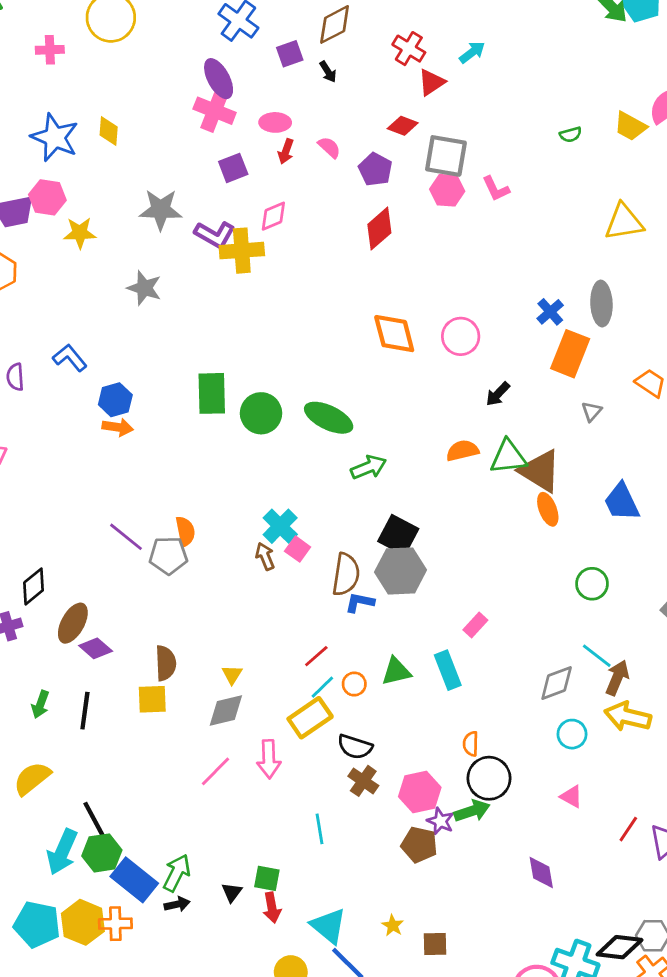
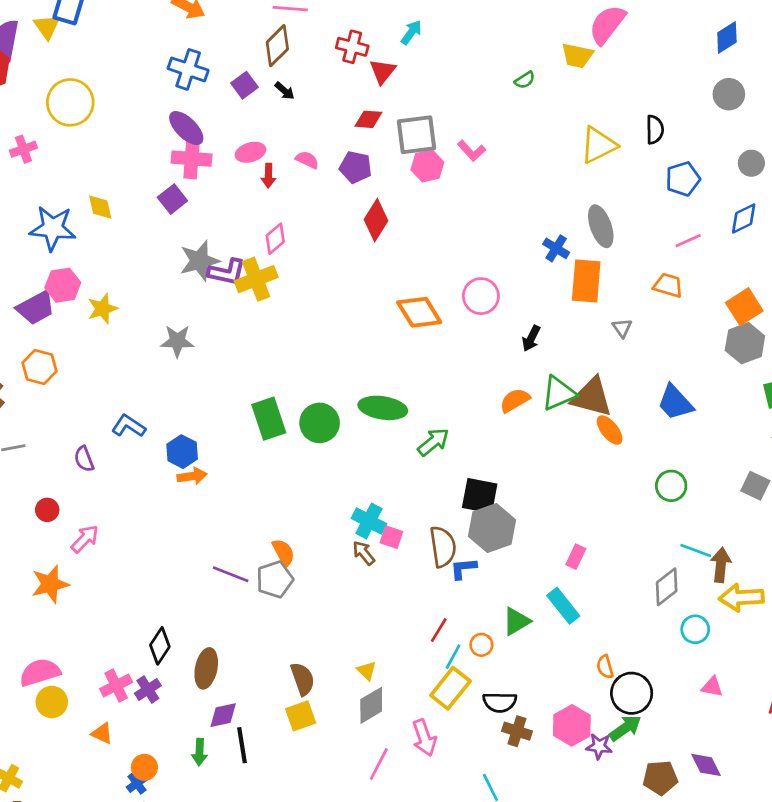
purple square: (233, 168) -> (172, 199), moved
gray star: (161, 210) -> (199, 261), moved
purple diamond: (96, 648) -> (223, 715), moved, turned -36
brown pentagon: (419, 845) -> (660, 778), moved

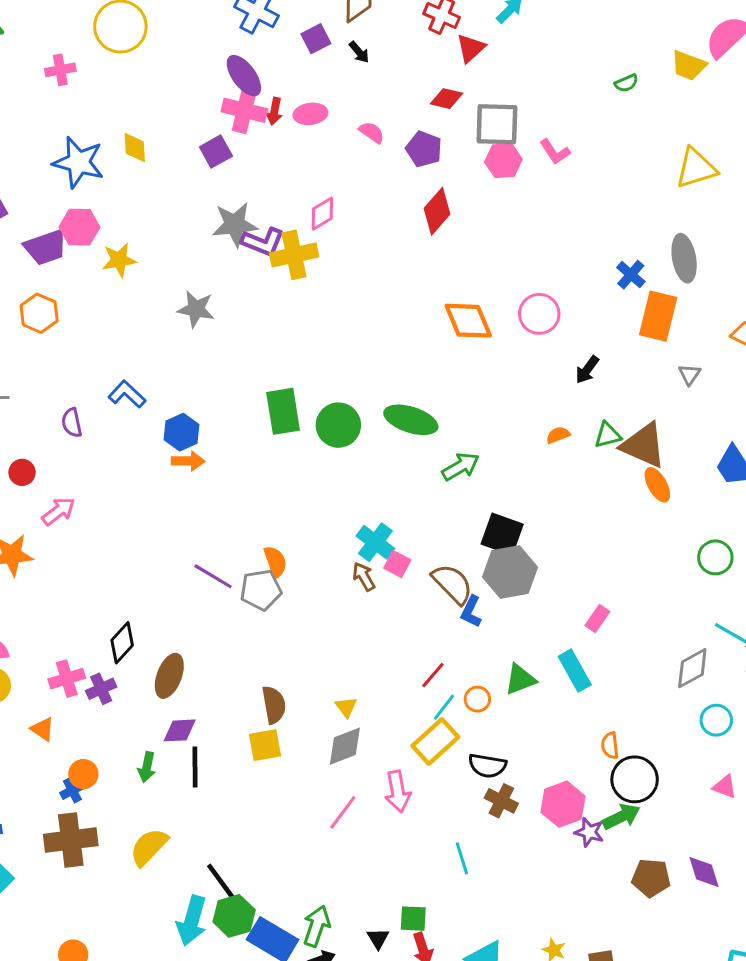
red arrow: (268, 176) -> (274, 111), moved
green triangle: (559, 393) -> (608, 435), size x0.7
orange semicircle: (515, 400) -> (558, 435), size x0.7
brown semicircle: (443, 547) -> (452, 584), turned -45
blue L-shape: (463, 568) -> (471, 612), turned -68

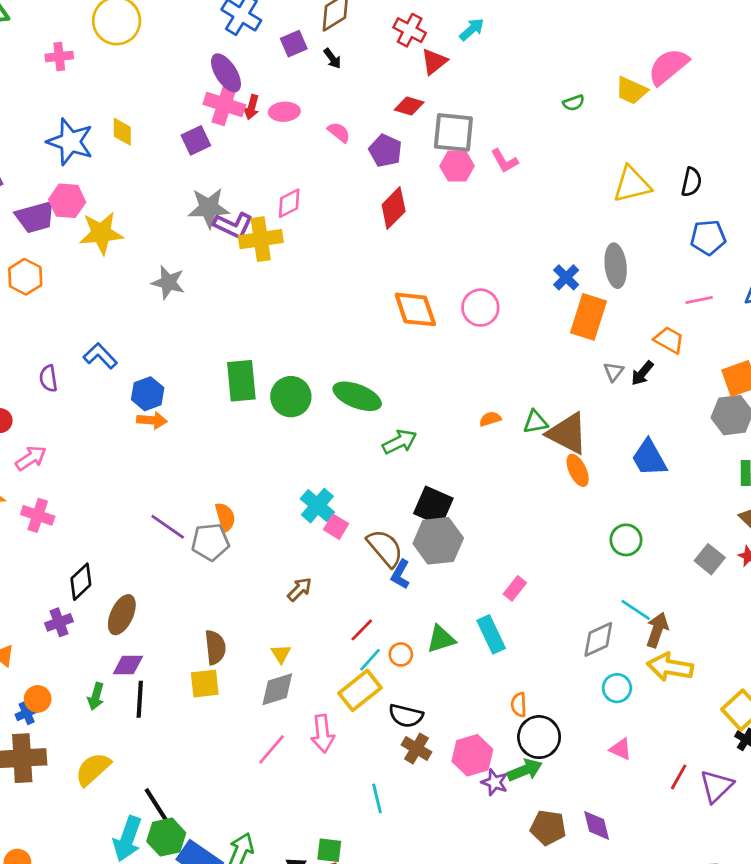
yellow star: (119, 260) -> (101, 233), size x1.4
black arrow: (587, 370) -> (642, 373), moved
brown arrow: (364, 577) -> (300, 589), moved, turned 72
pink cross: (67, 679) -> (38, 515), moved, turned 32

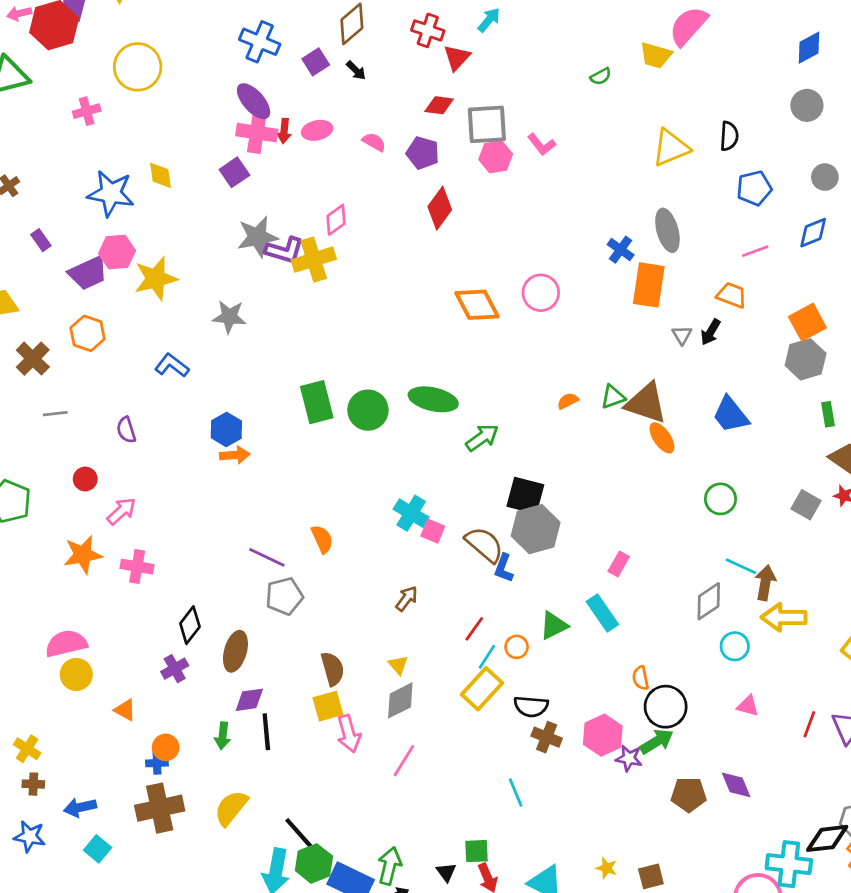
blue L-shape: (100, 356) -> (172, 365), moved
gray pentagon: (210, 542) -> (284, 596), moved
blue cross: (27, 713) -> (157, 763), turned 30
pink arrow: (323, 734) -> (349, 734), moved

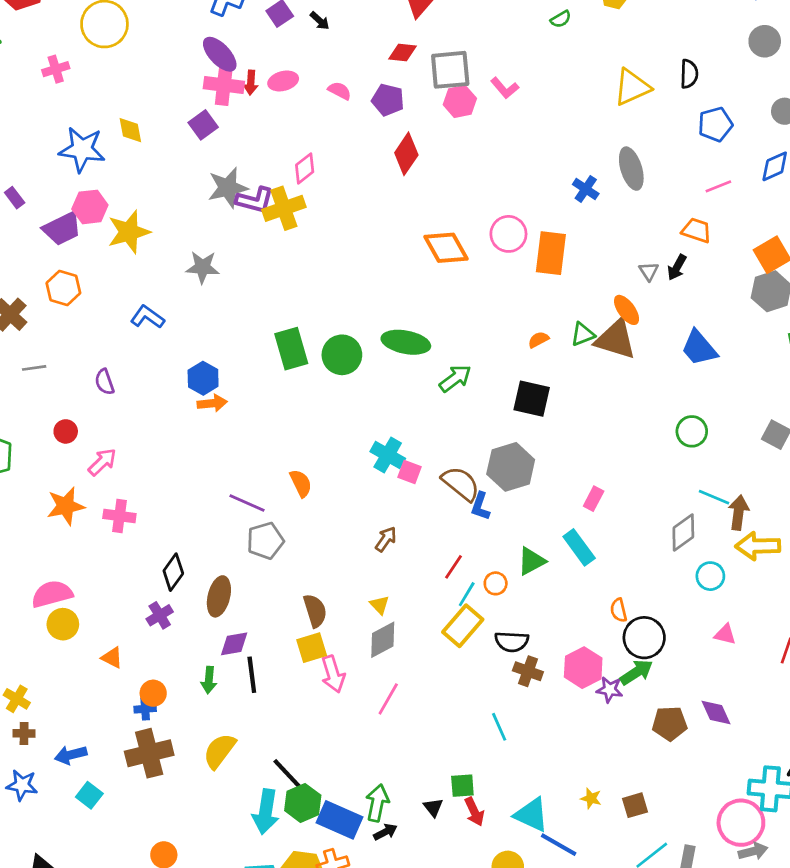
orange rectangle: (649, 285) -> (551, 253), moved
orange ellipse: (662, 438) -> (627, 310), moved
black square: (525, 495) -> (532, 399), moved

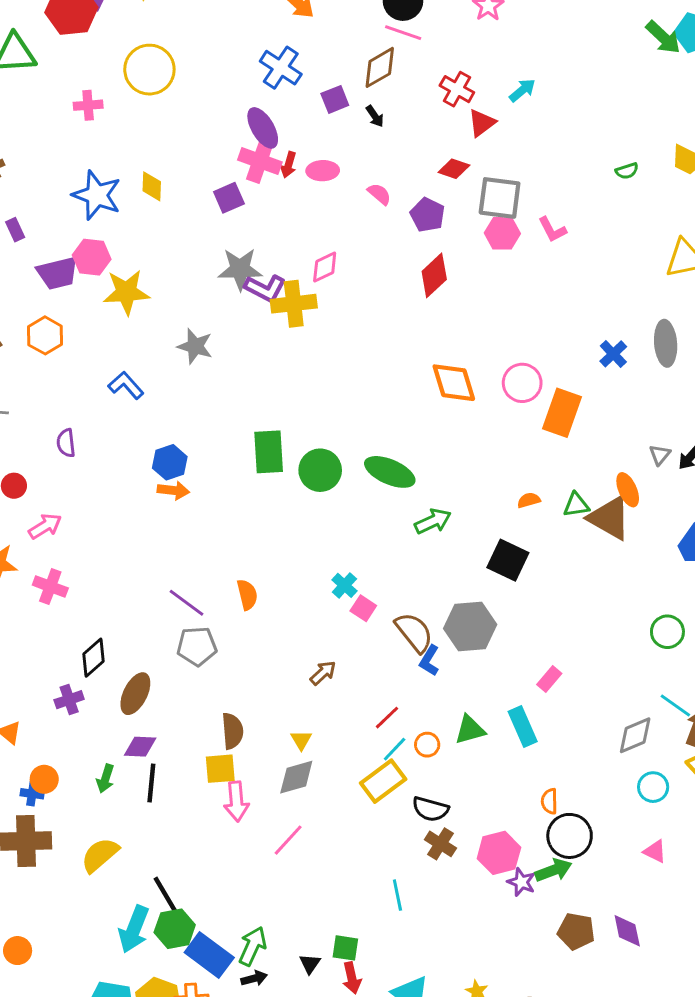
cyan cross: (388, 455) -> (344, 585), size x0.7

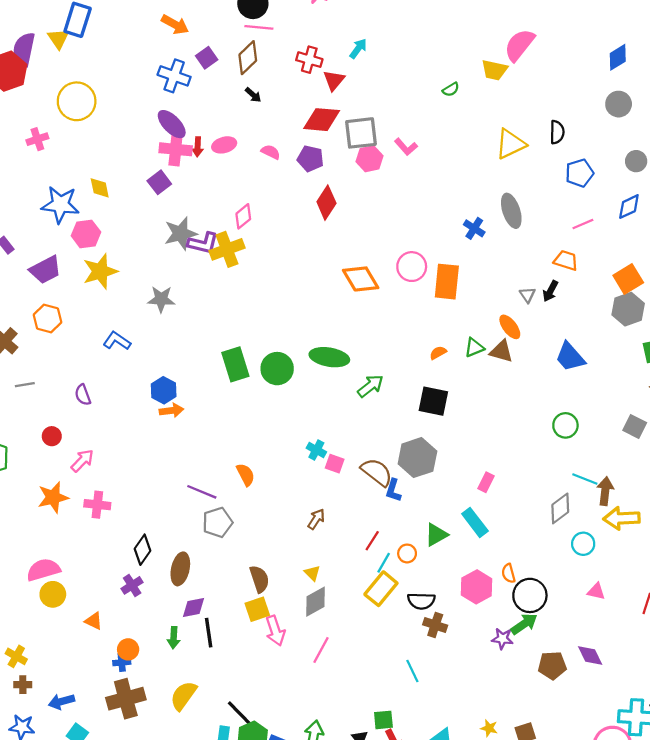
purple square: (335, 99) -> (207, 58), moved
red diamond: (454, 169) -> (322, 120), size x1.6
pink hexagon: (92, 257) -> (86, 234), moved
brown triangle: (609, 518) -> (501, 351), size x0.7
pink hexagon: (499, 853) -> (477, 587), moved

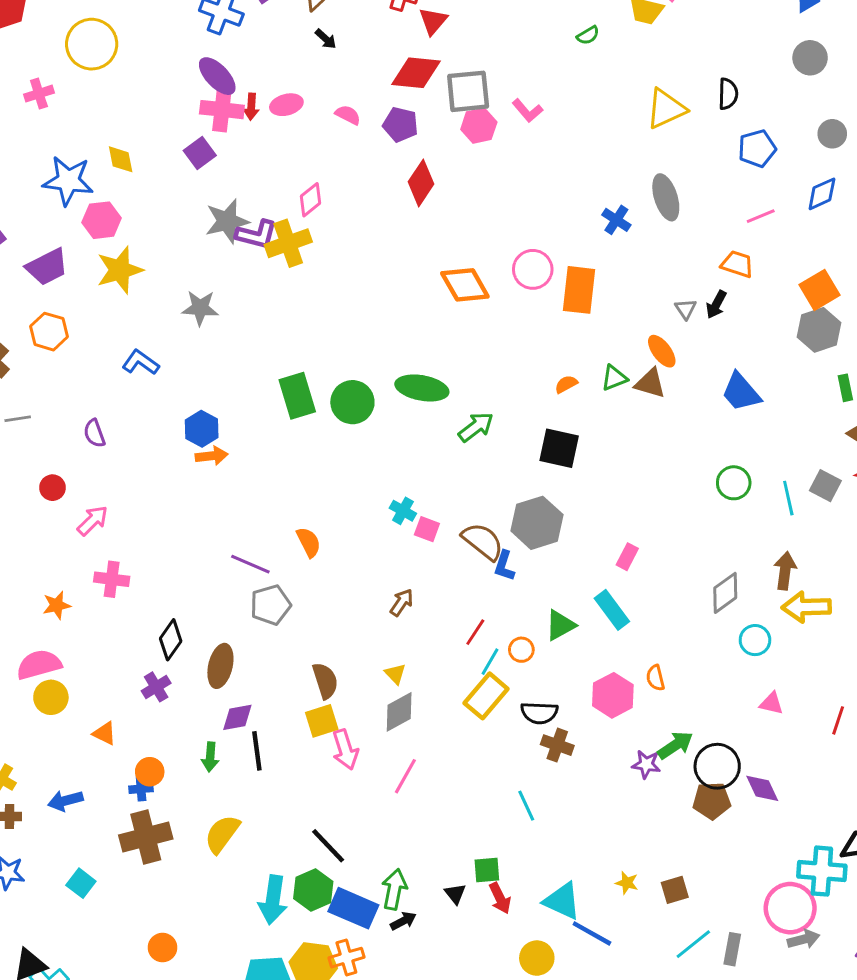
cyan line: (585, 479) -> (788, 498), moved, turned 55
orange star: (53, 497) -> (57, 605), moved, size x0.7
black circle: (530, 595) -> (717, 766), moved
blue arrow: (61, 701) -> (65, 801), moved
black line: (240, 714) -> (328, 846), moved

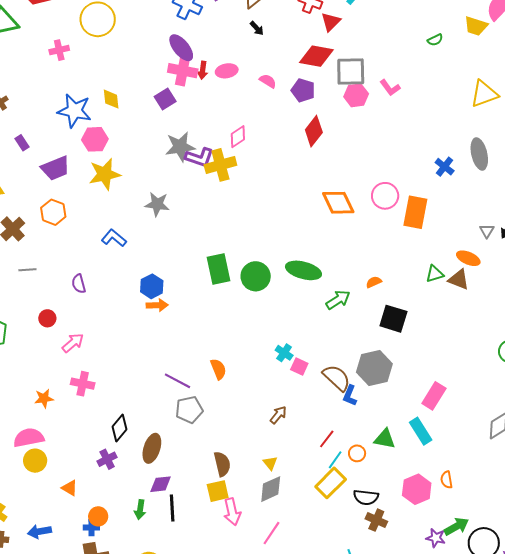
orange ellipse: (662, 351) -> (468, 258), turned -35
orange semicircle: (566, 384) -> (374, 282), moved
pink rectangle: (627, 557) -> (434, 396), size x1.5
green triangle: (560, 625) -> (385, 439), turned 35

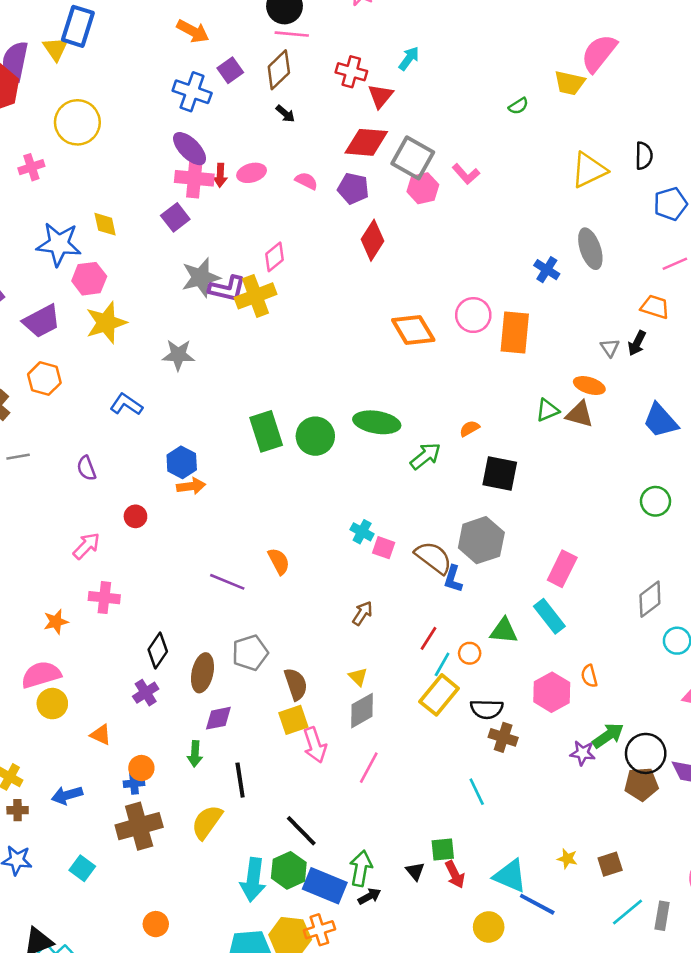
gray square: (351, 71) -> (413, 158), turned 36
red circle: (47, 318) -> (135, 516), moved
gray pentagon: (189, 410) -> (250, 653), moved
black line: (172, 508) -> (240, 780), moved

